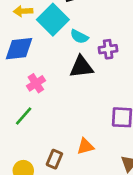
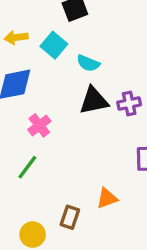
cyan square: (53, 20) -> (54, 45), size x0.7
purple cross: (108, 49) -> (129, 104), moved

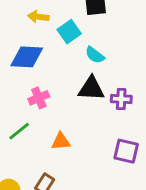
orange triangle: (107, 198) -> (61, 141), moved

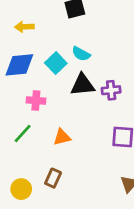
cyan square: (69, 32) -> (56, 63), moved
pink cross: (39, 98) -> (36, 101), turned 36

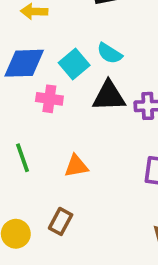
pink cross: (36, 101) -> (49, 99), moved
green line: (23, 134) -> (23, 158), turned -65

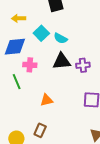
cyan square: (74, 64) -> (41, 33), moved
green line: (23, 158) -> (17, 82), moved

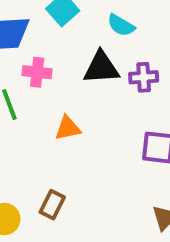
cyan semicircle: (61, 38) -> (121, 25), moved
orange triangle: (47, 100) -> (68, 128), moved

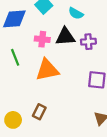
pink cross: (37, 72) -> (42, 39), moved
orange triangle: (68, 128) -> (47, 70), size x1.6

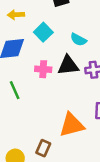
orange triangle: (47, 70) -> (72, 125), moved

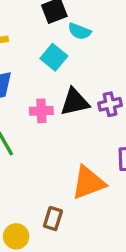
cyan square: (43, 32) -> (54, 57), moved
cyan semicircle: (78, 40) -> (79, 31), moved

